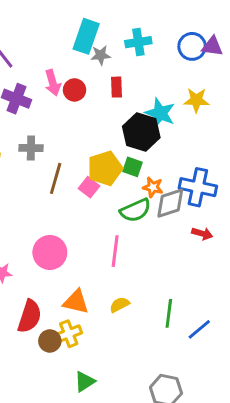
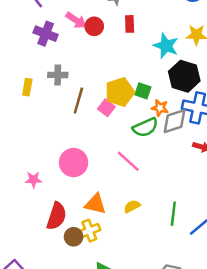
pink arrow: (53, 83) -> (76, 20), turned -40
black hexagon: (141, 132) -> (184, 76), moved
pink line: (115, 251) -> (128, 161), turned -55

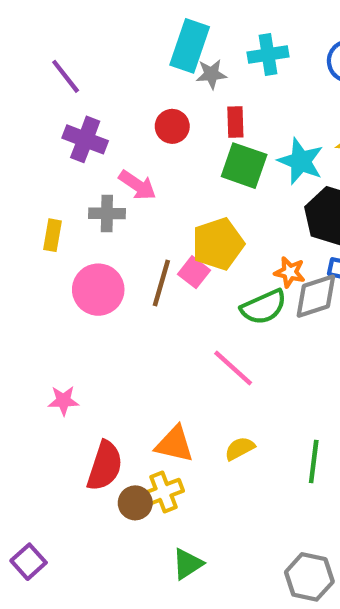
pink arrow: (76, 20) -> (137, 185), moved
green square: (143, 91) -> (244, 166), moved, size x1.5
brown line: (78, 101) -> (161, 283), moved
pink circle: (74, 163) -> (98, 290), moved

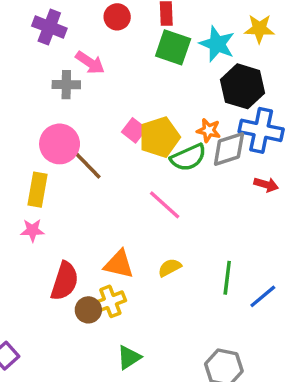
yellow rectangle: (53, 235) -> (38, 190), moved, size x1.4
yellow pentagon: (218, 244) -> (159, 137), moved
brown line: (161, 283) -> (87, 164), moved, turned -60

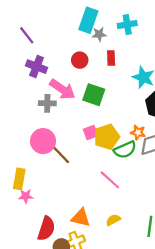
green square: (173, 47) -> (94, 95), moved
pink arrow: (90, 63) -> (62, 89), size x1.4
pink square: (134, 130) -> (90, 132), turned 32
yellow rectangle: (38, 190) -> (19, 179), moved

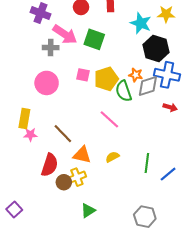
pink square: (90, 132) -> (83, 75), moved, turned 32
green semicircle: (125, 150) -> (124, 91), turned 95
brown line: (60, 154) -> (63, 134), moved

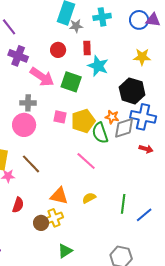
cyan star: (141, 23) -> (98, 66), moved
gray cross: (51, 48) -> (28, 103), moved
brown line: (63, 134) -> (31, 164), moved
red semicircle: (50, 165) -> (18, 205), moved, size x0.7

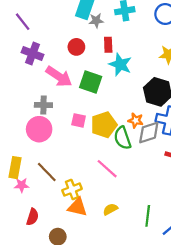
yellow cross: (54, 218) -> (72, 190), moved

